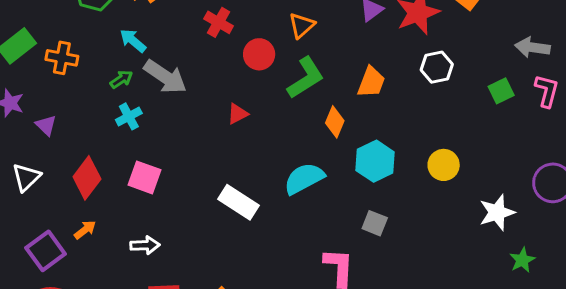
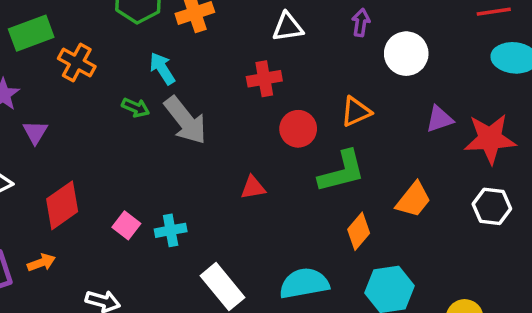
red cross: (219, 22) -> (264, 79), turned 32
green arrow: (121, 79) -> (136, 108), turned 40
cyan cross: (129, 116) -> (171, 230), moved
pink square: (144, 177) -> (126, 225), size x0.7

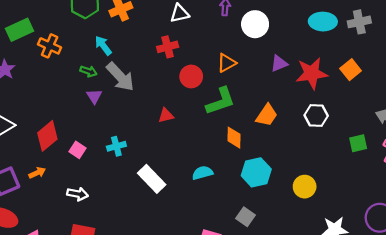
purple triangle: (35, 132) -> (94, 96), moved
pink square: (126, 225) -> (77, 150), moved
orange diamond: (359, 231) -> (234, 138), turned -35
cyan semicircle: (304, 283) -> (203, 173), size x0.7

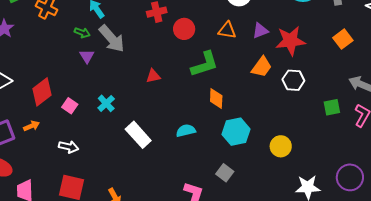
orange triangle: (226, 63) -> (227, 30), moved, turned 36
orange square: (351, 70) -> (343, 39), moved
red circle: (191, 76) -> (184, 29), moved
orange trapezoid: (267, 115) -> (262, 67), moved
cyan cross: (116, 146) -> (106, 103), turned -30

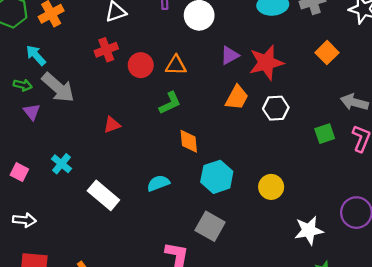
orange triangle: (227, 30) -> (176, 65), moved
green L-shape: (205, 64) -> (170, 103), size x0.7
gray square: (225, 173) -> (210, 226), size x1.4

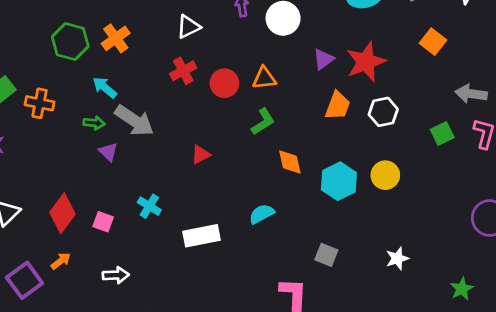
cyan hexagon: (217, 177) -> (339, 181), moved
yellow circle: (271, 187) -> (385, 175), moved
white rectangle: (103, 195) -> (201, 236), turned -44
gray square: (210, 226) -> (326, 255), size x0.7
white star: (309, 230) -> (397, 258), moved, size x0.7

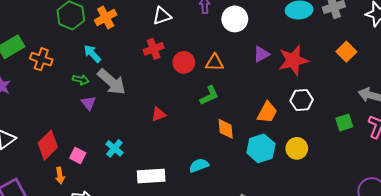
orange trapezoid: (338, 106) -> (267, 112), moved
orange arrow: (61, 261) -> (60, 175), moved, turned 112

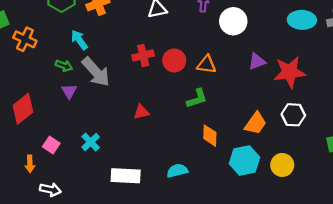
red cross: (154, 49) -> (143, 55), moved
red diamond: (48, 145) -> (23, 109), moved

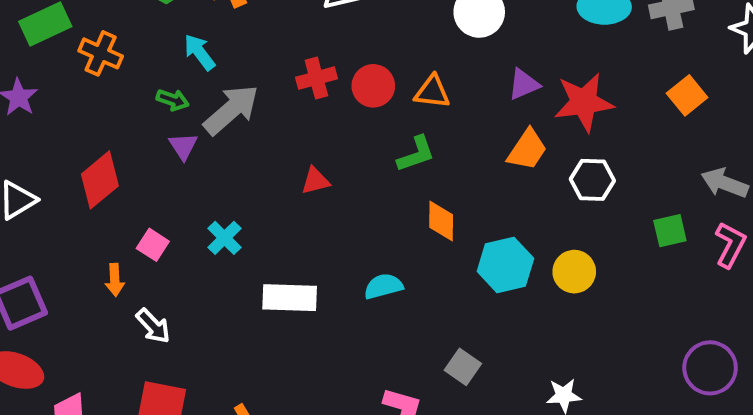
gray arrow: (96, 72) -> (231, 110), turned -88
orange trapezoid: (256, 123) -> (527, 150), moved
white arrow: (50, 190) -> (153, 326), turned 36

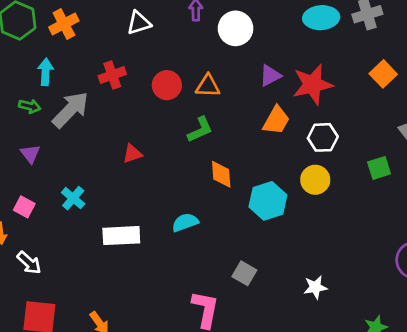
cyan arrow: (200, 52) -> (46, 72), turned 45
red cross: (316, 78) -> (112, 75), moved
purple triangle: (183, 146) -> (30, 154), moved
yellow circle: (574, 272) -> (315, 180), moved

